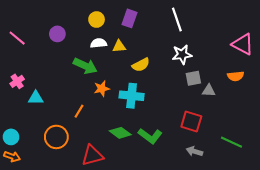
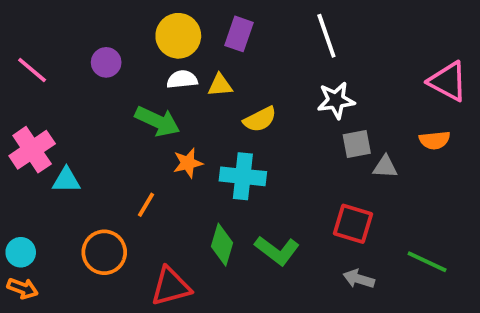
yellow circle: (97, 20) -> (178, 36), size x1.5
pink cross: (17, 81) -> (32, 150), size x1.6
green diamond: (120, 133) -> (222, 245), turned 70

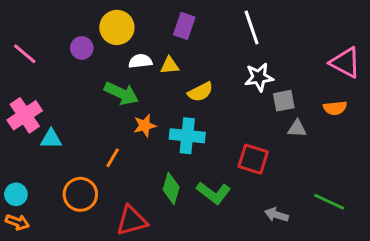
yellow circle: (178, 36) -> (117, 27), moved
gray square: (357, 144) -> (284, 101), moved
red square: (353, 224) -> (253, 159), moved

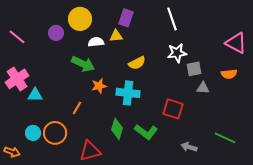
yellow triangle: (170, 66) -> (116, 36), moved
cyan circle: (16, 194) -> (33, 133), moved

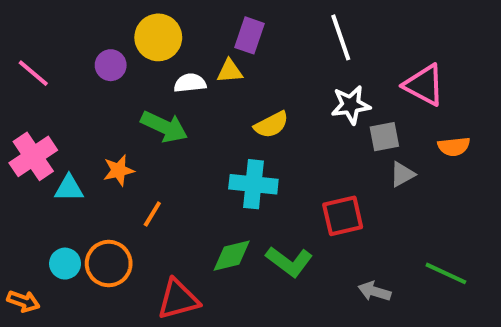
pink triangle: (236, 43) -> (424, 85), moved
orange star: (99, 86) -> (119, 170), moved
gray triangle: (203, 88) -> (402, 174), turned -32
red square: (173, 109) -> (343, 216), turned -30
green diamond: (117, 129) -> (232, 256), turned 60

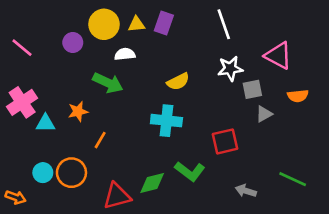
yellow triangle: (230, 71) -> (137, 24), moved
green diamond: (232, 256) -> (152, 183), moved

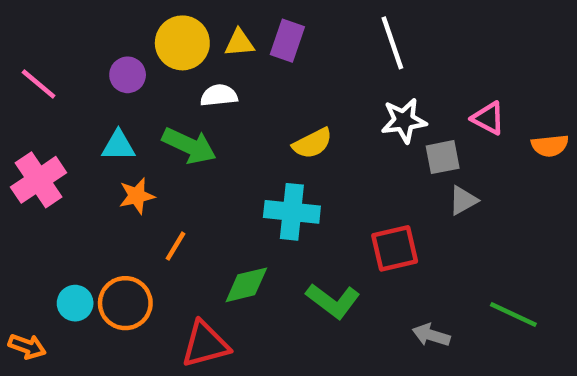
pink triangle: (278, 56) -> (488, 118), moved, size x0.7
orange semicircle: (298, 96) -> (550, 146), moved
cyan triangle: (45, 123) -> (118, 146), moved
green diamond: (152, 183) -> (246, 285), moved

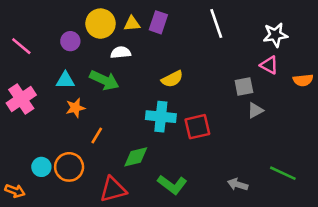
white star: (404, 120) -> (275, 35), moved
red square: (395, 248) -> (197, 127), moved
green L-shape: (333, 301) -> (172, 185), moved

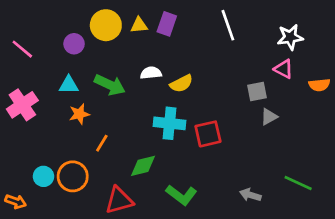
white semicircle: (121, 52) -> (151, 73), moved

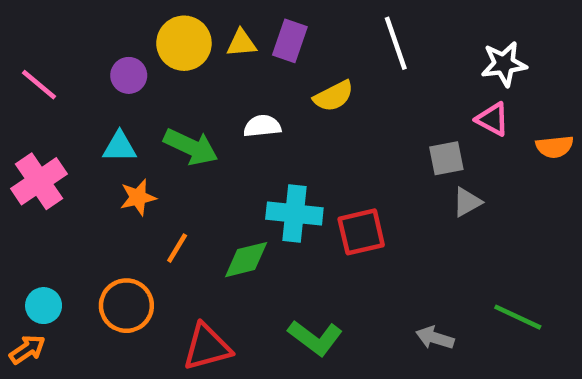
yellow semicircle: (181, 84) -> (334, 96), moved
green diamond: (143, 166) -> (246, 260), moved
cyan circle: (44, 176) -> (44, 306), moved
orange arrow: (16, 202) -> (27, 349), turned -54

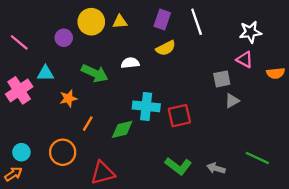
purple rectangle: (290, 41) -> (162, 19), moved
cyan triangle: (120, 147) -> (45, 73), moved
green L-shape: (315, 338) -> (178, 166), moved

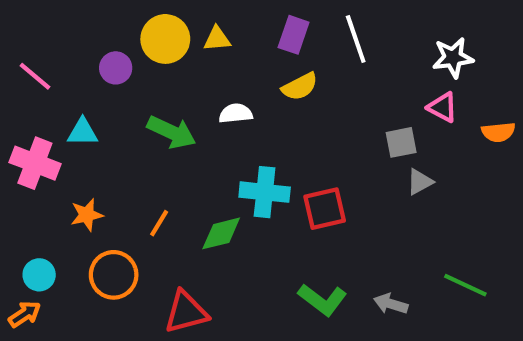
pink cross: (19, 90) -> (35, 163), turned -35
orange star: (68, 98) -> (87, 215), moved

